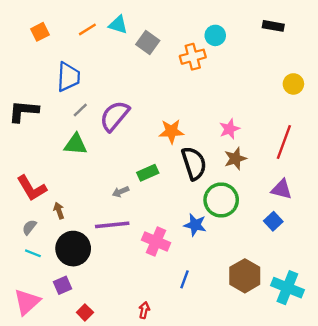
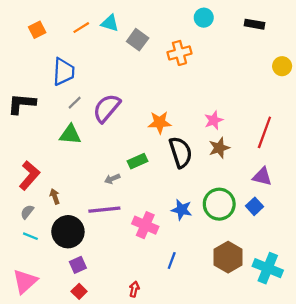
cyan circle: (215, 35) -> (204, 18), moved
yellow circle: (293, 84) -> (282, 66), moved
red L-shape: (32, 188) -> (29, 175), turned -108
green circle: (221, 200) -> (219, 204), moved
purple square: (62, 285) -> (78, 265), moved

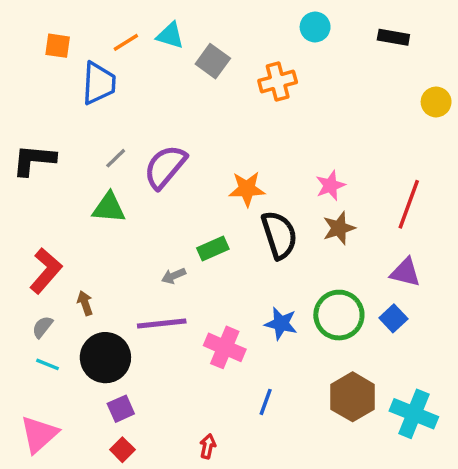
orange square: (37, 30) -> (58, 46), turned 35
blue trapezoid: (64, 72) -> (99, 83), moved

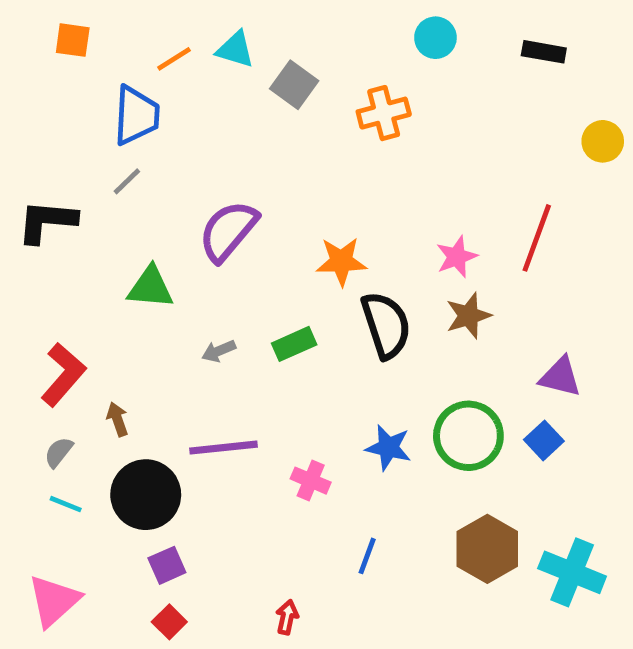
orange square: (58, 46) -> (73, 40), moved
gray line: (116, 158) -> (127, 181), moved
red line: (409, 204) -> (537, 238), moved
gray arrow: (174, 276) -> (219, 351), moved
pink cross: (225, 347) -> (311, 481), size x0.7

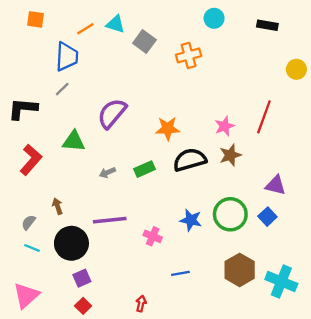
black semicircle: (386, 325) -> (190, 160), turned -88
red L-shape: (63, 375) -> (31, 160), moved
blue line: (367, 556) -> (180, 273), turned 60

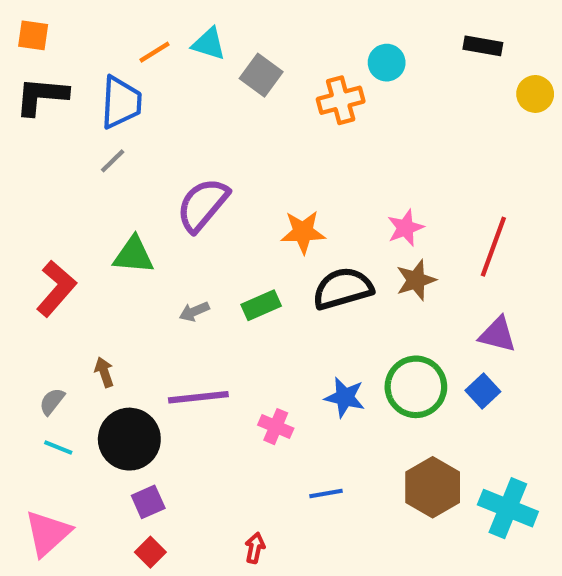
cyan circle: (214, 18) -> (387, 63), moved
orange square: (35, 19) -> (33, 35), moved
yellow circle: (296, 69) -> (535, 94), moved
black L-shape: (23, 109) -> (42, 96), moved
red line: (264, 117) -> (493, 247), moved

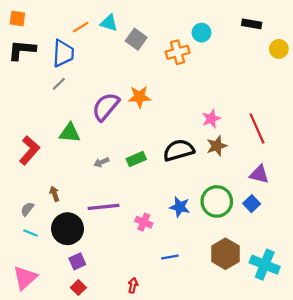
orange star: (303, 232) -> (139, 97), moved
red line: (493, 247) -> (257, 128), turned -44

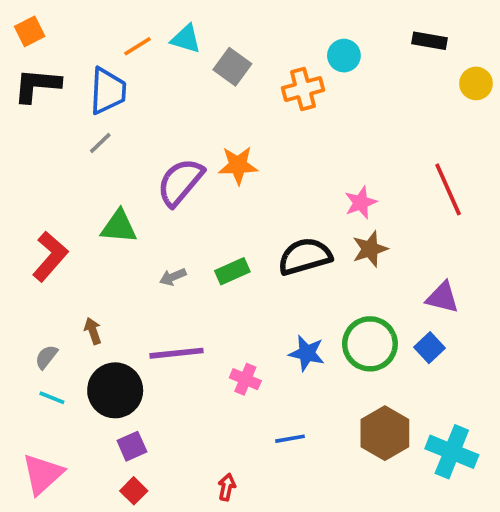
orange square: (17, 18) -> (30, 31), turned -35
red line: (257, 128) -> (448, 189), moved

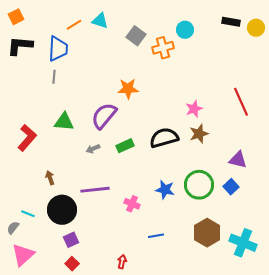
gray square: (232, 67) -> (136, 36), moved
yellow circle: (476, 83) -> (256, 28), moved
gray line: (100, 143) -> (54, 77), turned -40
purple semicircle: (180, 182) -> (104, 116), moved
gray semicircle: (46, 357) -> (13, 228), moved

